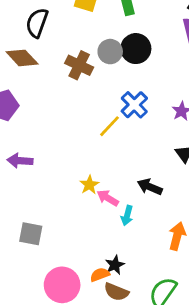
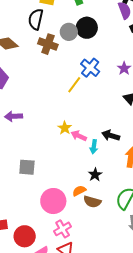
black semicircle: (37, 23) -> (36, 19), moved
black arrow: (150, 187) -> (111, 136), moved
black star: (115, 265) -> (95, 175), moved

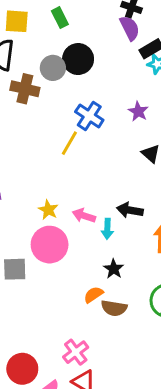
yellow star: (65, 128) -> (48, 210), moved
pink circle: (53, 201) -> (50, 245), moved

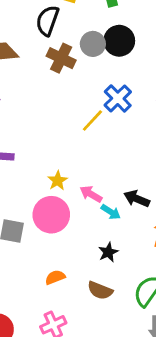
cyan arrow: (107, 229) -> (111, 212), turned -72
orange semicircle: (93, 295) -> (55, 277), moved

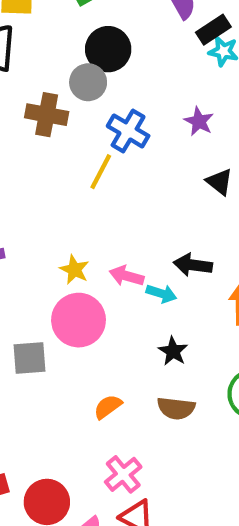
gray circle: (93, 44) -> (88, 82), moved
brown cross: (61, 58) -> (47, 115), moved

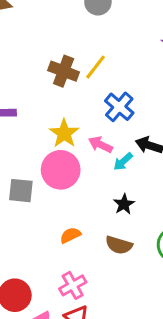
brown cross: (47, 115) -> (64, 71), moved
blue cross: (128, 131) -> (119, 107), moved
yellow star: (74, 270) -> (64, 133), size x1.4
cyan arrow: (161, 294) -> (123, 162), turned 110

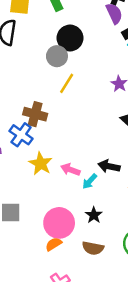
yellow line: (95, 67) -> (67, 83), moved
blue cross: (119, 107) -> (21, 135), moved
pink circle: (61, 170) -> (59, 223), moved

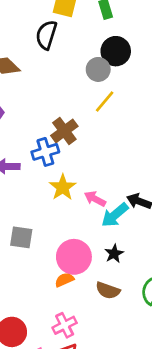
brown cross: (35, 114) -> (64, 131), turned 30
blue cross: (21, 135) -> (45, 152), turned 30
cyan arrow: (90, 181) -> (115, 215), size x1.5

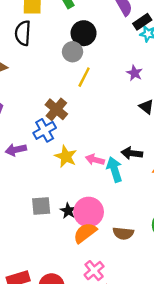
cyan arrow: (115, 215) -> (114, 169), turned 125
black star: (114, 254) -> (68, 211), moved
orange semicircle: (64, 280) -> (85, 233), size x1.5

